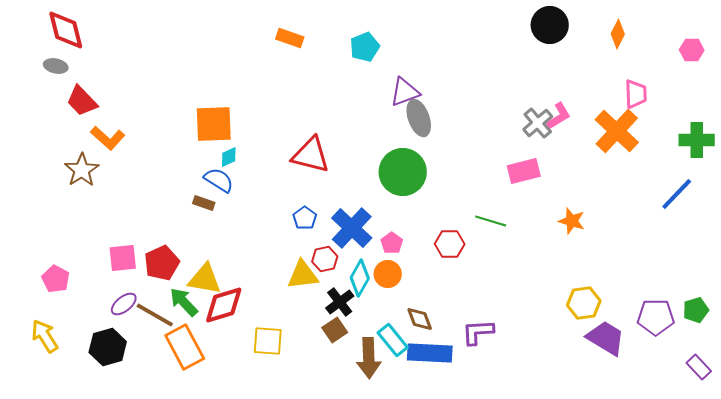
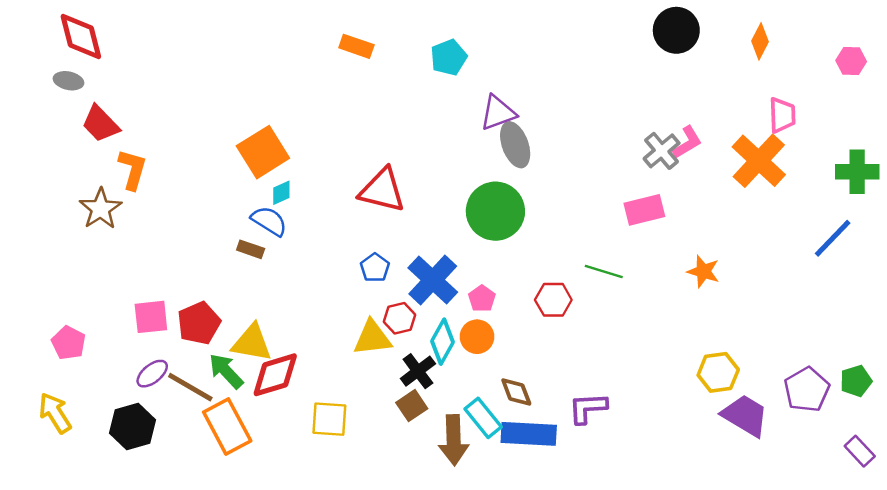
orange square: (214, 124) -> (263, 152), turned -30
orange L-shape: (108, 138) -> (132, 169), turned -116
purple pentagon: (656, 317) -> (807, 390), turned -30

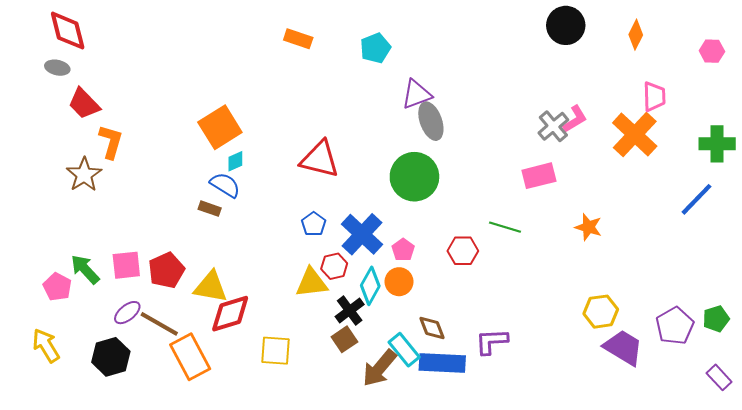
green arrow: (226, 371) -> (85, 269), moved
brown arrow: (454, 440) -> (379, 368), turned 42

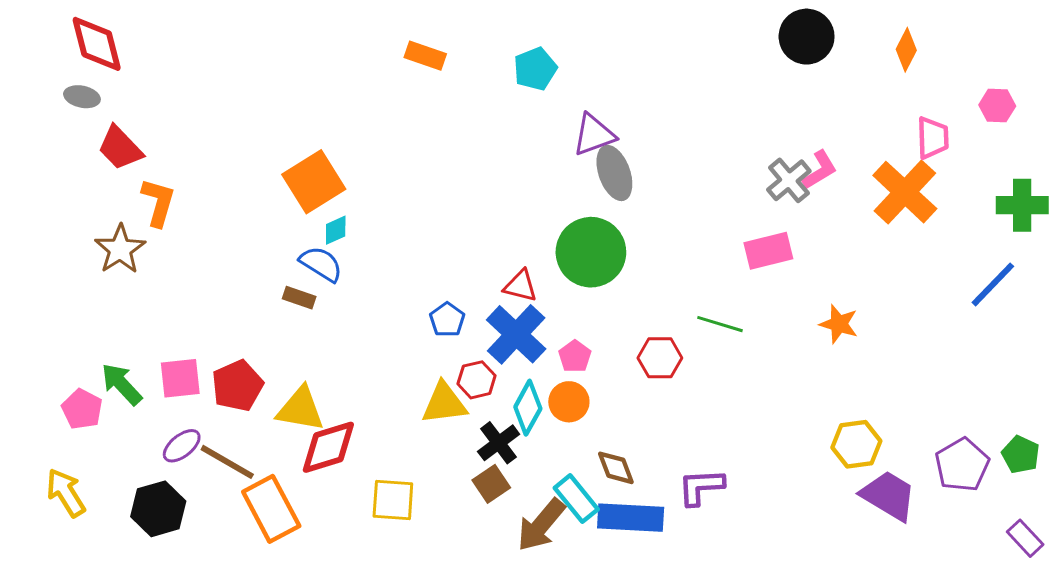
pink hexagon: (712, 51) -> (997, 105), moved
red triangle: (320, 159) -> (521, 286), moved, size x0.6
green pentagon: (716, 319) -> (1021, 455), turned -30

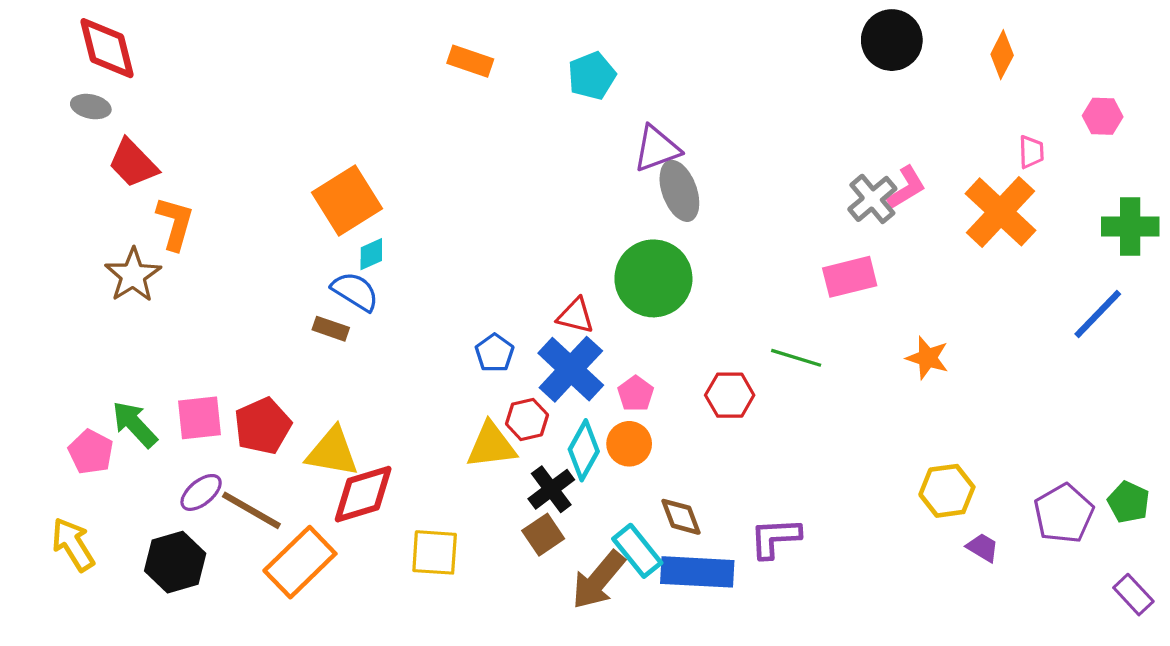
pink trapezoid: (933, 138) -> (1031, 152), size x0.7
purple trapezoid: (889, 496) -> (983, 548), size x0.5
orange rectangle: (271, 509) -> (300, 562), turned 74

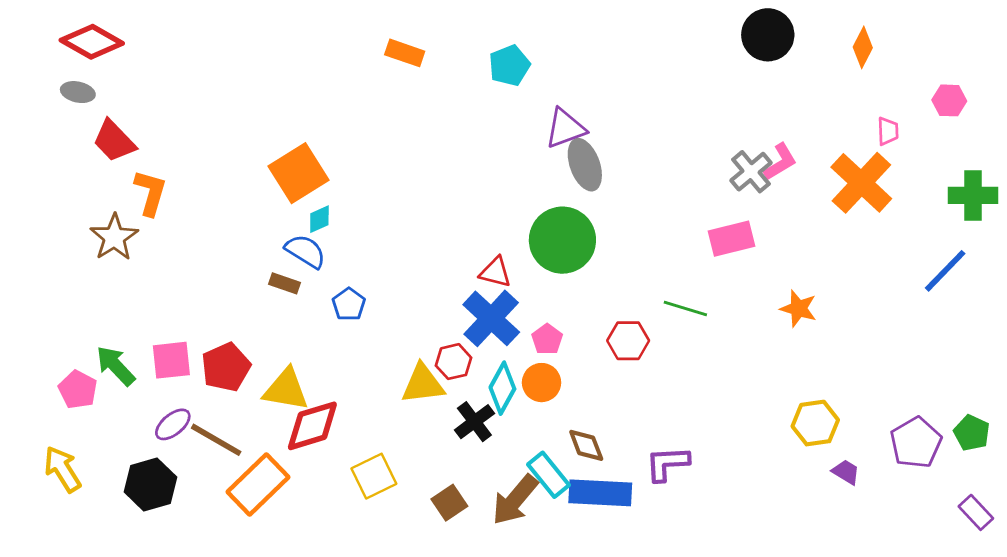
red diamond: (107, 48) -> (92, 42), turned -46
blue pentagon: (495, 353) -> (349, 304), moved
brown square: (543, 535) -> (449, 503), moved
yellow square: (435, 552) -> (374, 476), turned -30

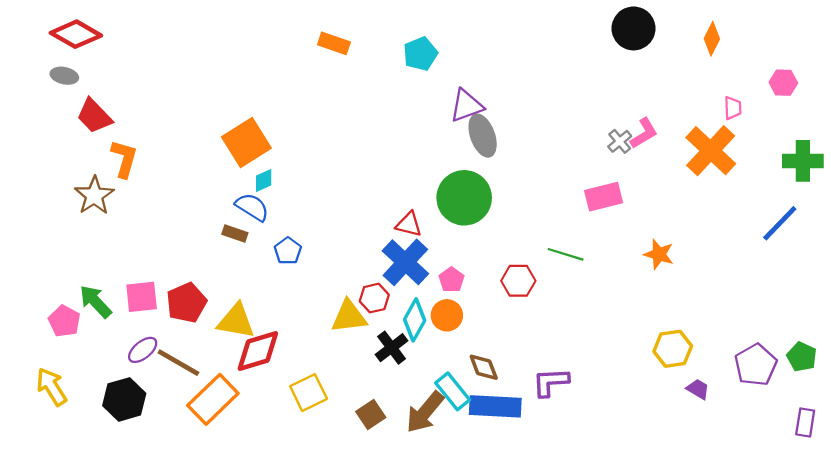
gray cross: (751, 172) -> (620, 141), size x0.7
purple rectangle: (976, 512) -> (805, 422), turned 52

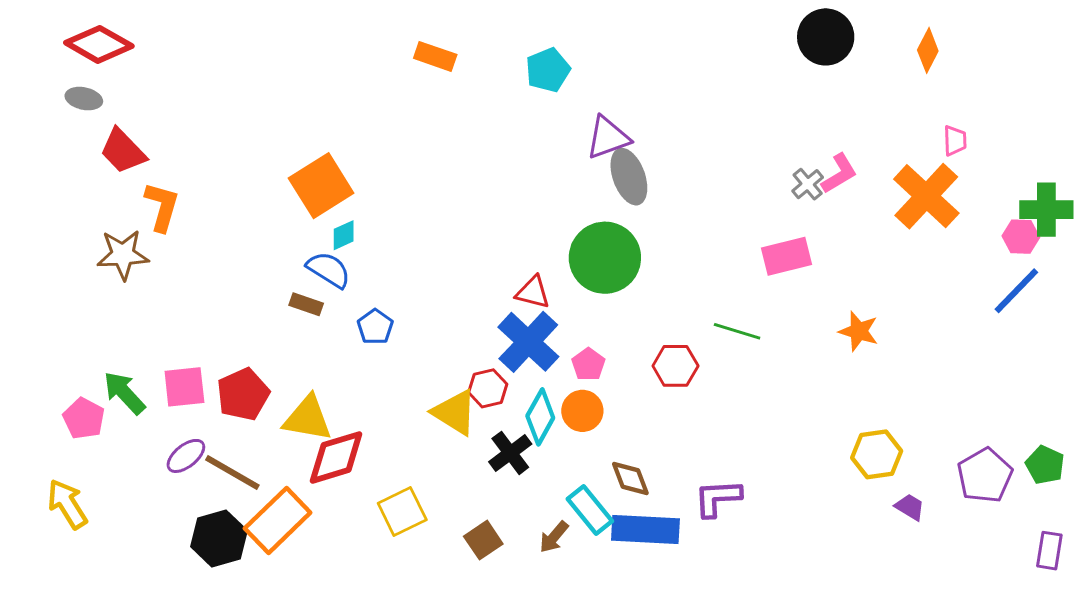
pink hexagon: (783, 83) -> (1021, 237), moved
brown star: (94, 196) -> (123, 255), turned 30
yellow triangle: (349, 316) -> (455, 412), turned 39
black hexagon: (124, 399) -> (219, 539), moved
brown arrow: (425, 412) -> (554, 537), size x0.6

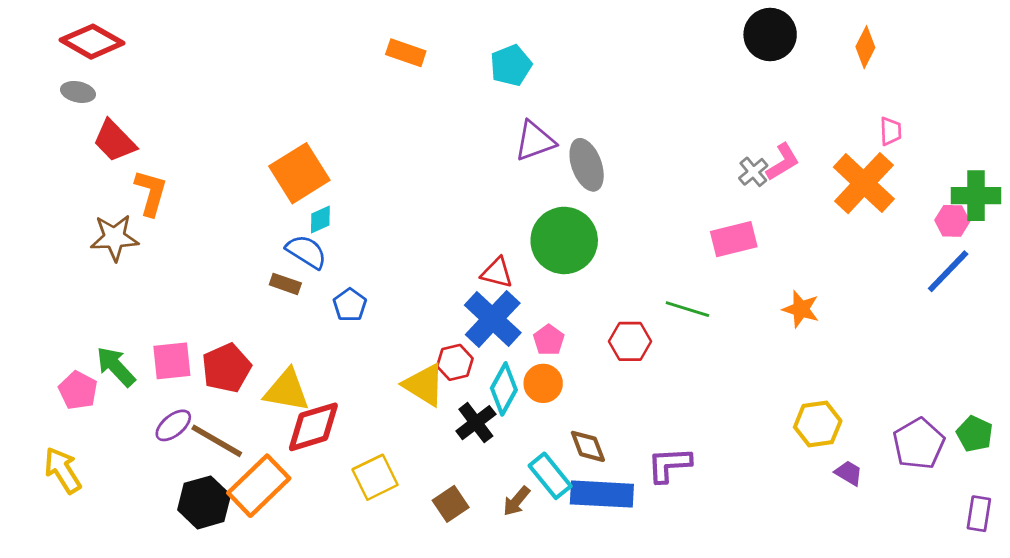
purple triangle: (608, 138) -> (535, 141), moved

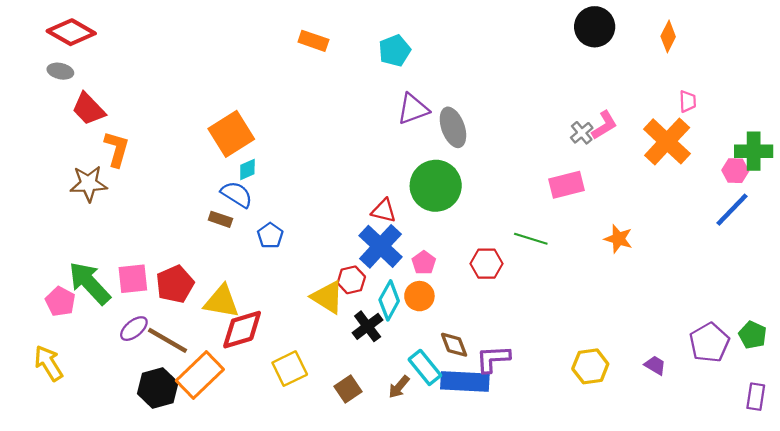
green arrow: (116, 367) -> (90, 283), size x1.4
yellow hexagon: (818, 424) -> (590, 366), moved
purple L-shape: (669, 465) -> (493, 359), moved

